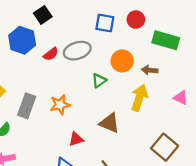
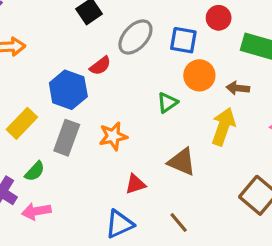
blue square: (105, 23) -> (183, 40), moved
blue hexagon: (22, 40) -> (68, 90), moved
gray ellipse: (77, 51) -> (135, 37), moved, turned -30

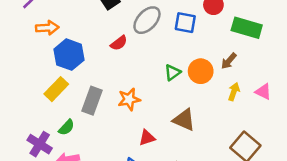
orange circle: (199, 75) -> (201, 71), moved
brown arrow: (238, 88) -> (229, 61), turned -54
blue hexagon: (68, 90) -> (69, 55), moved
yellow arrow: (223, 127) -> (234, 92), moved, size x0.6

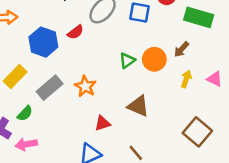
blue hexagon: (69, 55) -> (43, 42), moved
orange star: (129, 99) -> (85, 86), turned -30
gray rectangle: (92, 101) -> (50, 88), turned 30

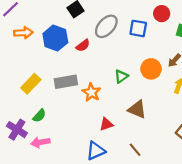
blue hexagon: (43, 42) -> (55, 38), moved
green triangle: (127, 60) -> (121, 76), moved
gray rectangle: (50, 88) -> (66, 82), moved, turned 30

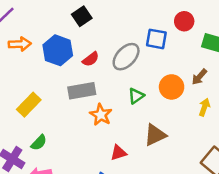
gray ellipse: (106, 26) -> (126, 57), moved
gray rectangle: (66, 82) -> (82, 91), moved
brown triangle: (137, 109) -> (155, 135), turned -48

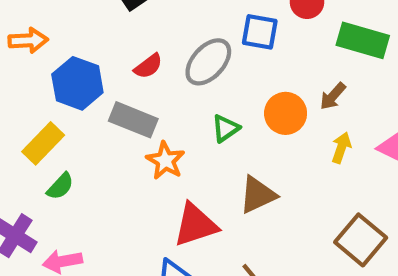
blue hexagon: (58, 50) -> (77, 83), moved
gray rectangle: (82, 91) -> (133, 120), turned 32
green semicircle: (39, 143) -> (60, 186), moved
red triangle: (118, 153) -> (195, 225), size x1.6

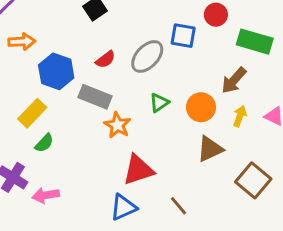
brown arrow: (333, 96) -> (234, 80), size x1.4
orange circle: (286, 113) -> (201, 107), moved
brown triangle: (258, 195) -> (210, 149), moved

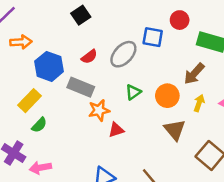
orange star: (117, 125) -> (99, 110), turned 30
brown triangle: (210, 149) -> (175, 130), turned -45
red triangle: (138, 170) -> (116, 130), moved, size x0.6

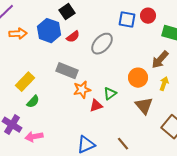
blue square: (153, 37) -> (127, 20), moved
red semicircle: (89, 57) -> (73, 37), moved
blue hexagon: (49, 66) -> (49, 31), moved
green triangle: (133, 92) -> (110, 94), moved

